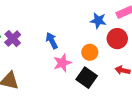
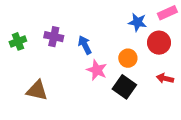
purple cross: (13, 39) -> (54, 37), moved, turned -35
pink star: (62, 63) -> (97, 70), turned -30

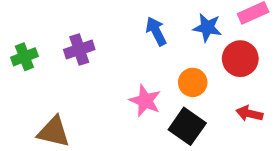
purple cross: (54, 37) -> (79, 49), turned -30
blue arrow: (85, 45) -> (156, 31), moved

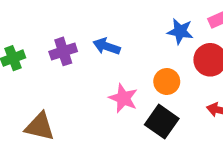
blue arrow: (156, 31) -> (107, 46), moved, turned -44

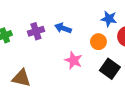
orange circle: (167, 82) -> (98, 42), moved
black square: (162, 122) -> (110, 69), moved

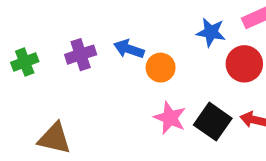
orange circle: (98, 42) -> (161, 68), moved
pink star: (73, 60) -> (170, 118), moved

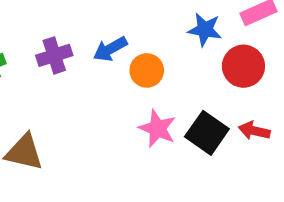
blue arrow: (129, 49) -> (110, 49), turned -48

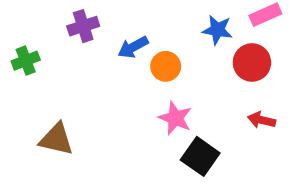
purple cross: (54, 55) -> (83, 26), moved
black square: (207, 133) -> (200, 156), moved

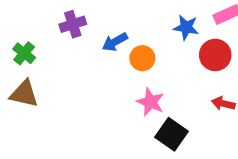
green cross: (26, 61) -> (24, 53), turned -30
brown triangle: (56, 139) -> (24, 94), moved

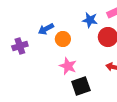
purple cross: (73, 24) -> (20, 46), moved
black square: (172, 134) -> (81, 86), turned 36

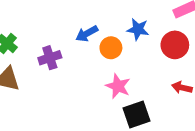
blue star: (90, 20) -> (138, 29), moved

